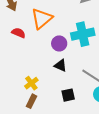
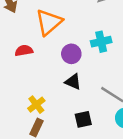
red semicircle: (19, 33) -> (24, 51), moved, turned -32
cyan cross: (83, 34) -> (101, 42), size x0.7

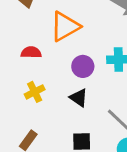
yellow cross: (36, 105) -> (35, 92), moved

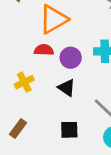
red semicircle: (31, 52) -> (44, 50), moved

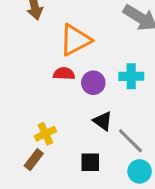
yellow cross: (24, 82) -> (45, 134), moved
black triangle: (67, 88) -> (103, 121), moved

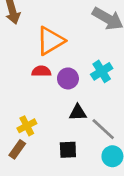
cyan cross: (131, 76) -> (102, 71), turned -30
black triangle: (103, 121) -> (78, 112), turned -36

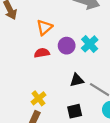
orange triangle: (50, 41) -> (44, 27), size x0.7
purple circle: (68, 78) -> (67, 46), moved

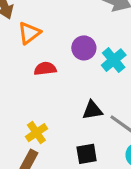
orange triangle: (44, 27) -> (29, 33), moved
purple circle: (67, 46) -> (84, 48), moved

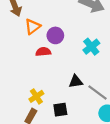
purple circle: (84, 48) -> (55, 35), moved
black square: (87, 154) -> (60, 110), moved

